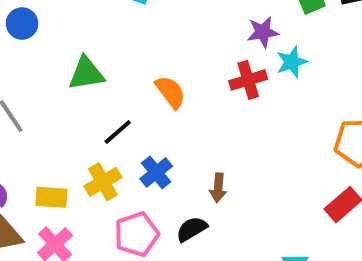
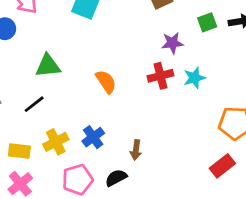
cyan star: (292, 62) -> (194, 78), moved
black line: (118, 132) -> (34, 104), moved

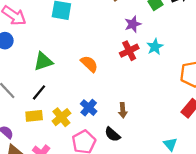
yellow rectangle: (19, 151) -> (34, 116), moved
black semicircle: (116, 178) -> (112, 134), turned -98

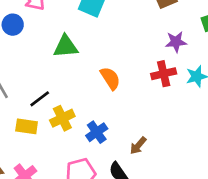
green triangle: (43, 61) -> (66, 46), moved
brown arrow: (123, 110) -> (138, 146), turned 32
yellow cross: (61, 117) -> (62, 118), moved

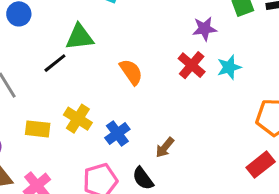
red cross: (164, 74) -> (192, 65), turned -35
black line: (40, 99) -> (55, 63), moved
yellow cross: (62, 118) -> (78, 119), turned -30

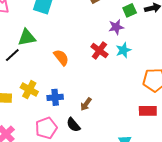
purple star: (205, 29) -> (116, 27), moved
blue cross: (117, 133) -> (55, 97), turned 35
red rectangle: (261, 165) -> (148, 111), turned 42

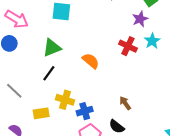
black line: (12, 55) -> (49, 73), moved
blue cross: (55, 97) -> (85, 111), moved
brown arrow: (86, 104) -> (125, 103), turned 120

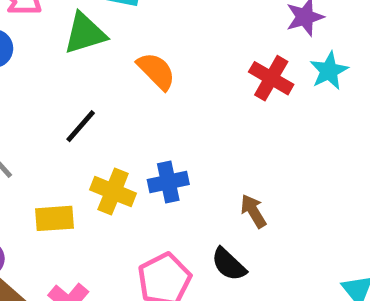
green triangle: (52, 48) -> (85, 33), moved
orange semicircle: (91, 61) -> (156, 71), moved
blue cross: (85, 111) -> (168, 182), moved

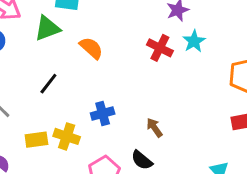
yellow cross: (113, 192) -> (67, 136), moved

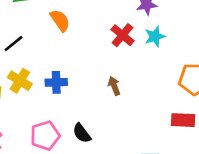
brown arrow: (154, 128) -> (114, 86), moved
yellow cross: (67, 136) -> (20, 81), moved

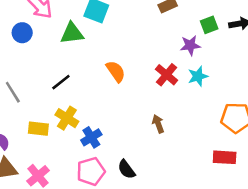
orange semicircle: (60, 20) -> (116, 71), moved
blue cross: (56, 82) -> (91, 137), moved, turned -30

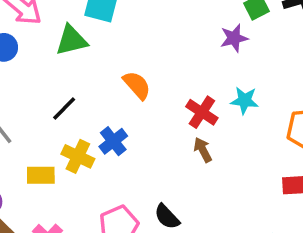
red cross: (167, 75) -> (202, 112), moved
cyan star: (198, 76) -> (244, 100), moved, turned 30
blue cross: (91, 137) -> (113, 141), moved

